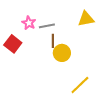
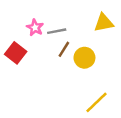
brown line: (53, 41) -> (64, 49), turned 32
yellow circle: (62, 53) -> (84, 58), moved

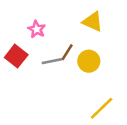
yellow triangle: (104, 23) -> (93, 22), moved, turned 35
gray line: (57, 31) -> (52, 61), moved

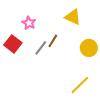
gray line: (52, 61) -> (41, 48), turned -42
yellow circle: (89, 61) -> (89, 48), moved

